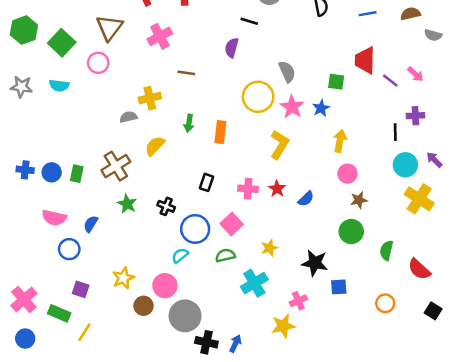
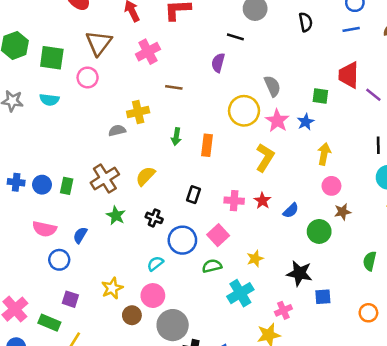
green square: (62, 43) -> (52, 58), turned -35
yellow semicircle: (155, 146) -> (145, 176), moved
green circle: (351, 232) -> (319, 231), moved
cyan semicircle: (180, 255) -> (155, 264), moved

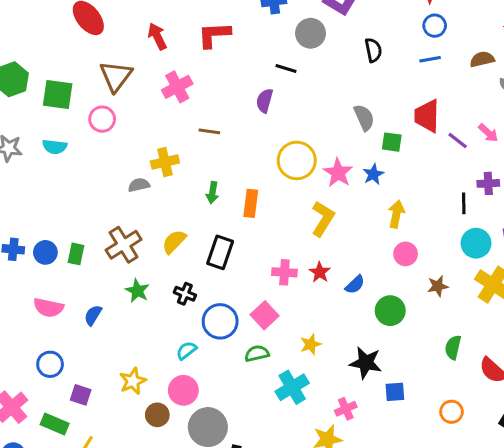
gray semicircle: (272, 86) -> (364, 118), moved
black rectangle: (194, 195) -> (220, 252), moved, size x1.5
brown star: (343, 212) -> (438, 286), moved
blue circle: (59, 260) -> (50, 364), moved

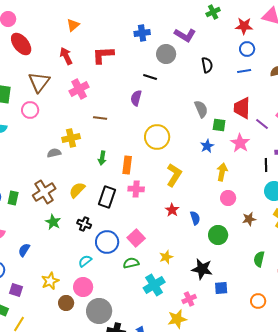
pink star: (338, 173) -> (240, 143), moved
pink cross: (284, 272) -> (136, 189), moved
blue semicircle: (355, 285) -> (195, 218), turned -64
blue semicircle: (93, 315) -> (24, 250), moved

